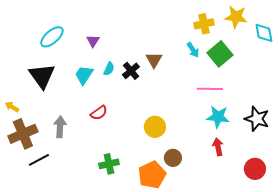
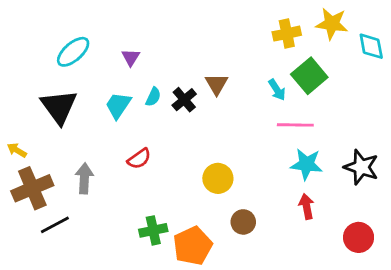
cyan arrow: (193, 50) -> (277, 90), moved
orange pentagon: (152, 175) -> (193, 246), moved

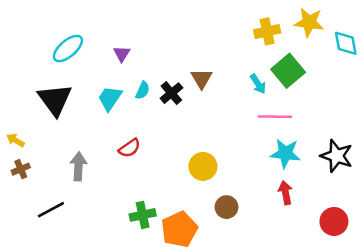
brown cross: (32, 188) -> (21, 169), moved, size x0.5

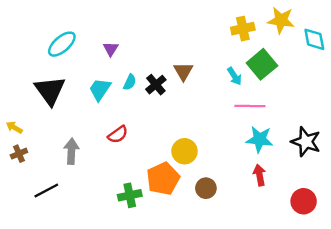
orange pentagon: (179, 229) -> (163, 179), moved

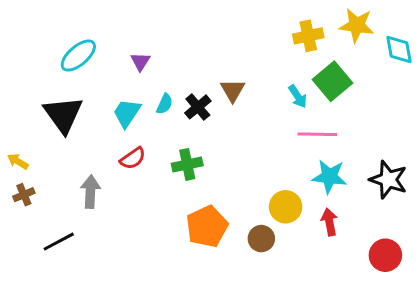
red semicircle: (118, 135) -> (133, 158), moved
yellow circle: (184, 151) -> (286, 207), moved
green cross: (130, 195) -> (187, 164), moved

